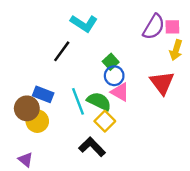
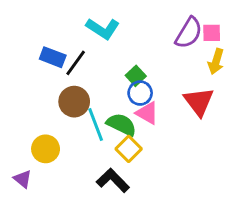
blue rectangle: (43, 94) -> (53, 57), moved
brown circle: (27, 108) -> (74, 102), moved
purple triangle: (26, 160) -> (23, 179), moved

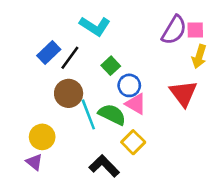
blue rectangle: (53, 57) -> (49, 52), turned -65
green square: (136, 76) -> (111, 66), moved
yellow square: (129, 149) -> (133, 142), moved
purple triangle: (23, 179) -> (34, 162), moved

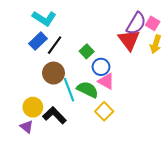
cyan L-shape: (95, 26) -> (44, 18), moved
pink square: (195, 30) -> (153, 23), turned 32
red triangle: (183, 93) -> (129, 40), moved
black L-shape: (104, 166) -> (55, 115), moved

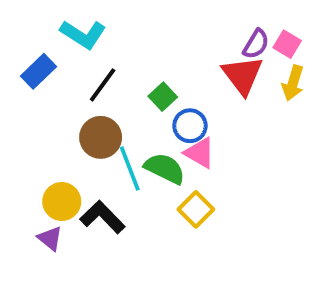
purple semicircle: (136, 23) -> (256, 44), size x0.7
blue rectangle: (38, 41) -> (38, 71), moved

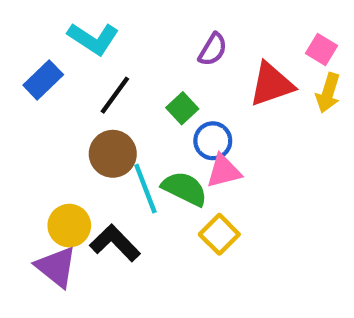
purple semicircle: (256, 44) -> (213, 49), moved
red triangle: (242, 75) -> (271, 84), turned 48
pink triangle: (200, 153) -> (224, 171), turned -44
purple triangle: (50, 238) -> (56, 267), size x1.5

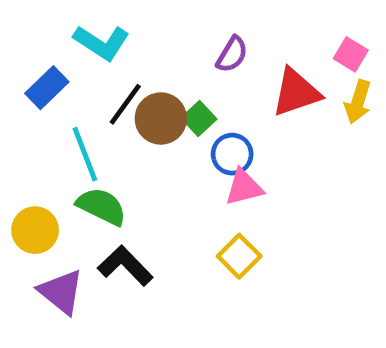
brown circle: (113, 154) -> (161, 118), moved
cyan line: (145, 189) -> (85, 154), moved
green semicircle: (185, 189) -> (101, 206), moved
yellow circle: (69, 226) -> (35, 230), moved

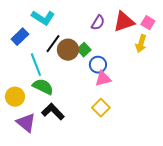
red triangle: (296, 92) -> (124, 22), moved
yellow arrow: (358, 102) -> (141, 44), moved

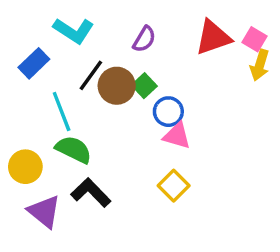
purple semicircle: (98, 23) -> (144, 39), moved
yellow arrow: (141, 44) -> (260, 65), moved
pink triangle: (103, 79) -> (177, 136), turned 30

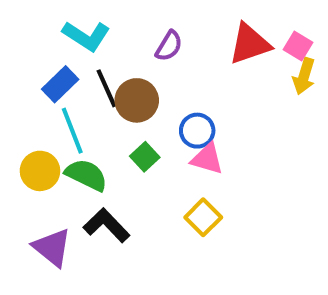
blue rectangle: (34, 63) -> (60, 84), moved
black line: (91, 75) -> (106, 88), turned -60
green square: (144, 86) -> (145, 157), moved
yellow circle: (25, 167) -> (40, 171), moved

